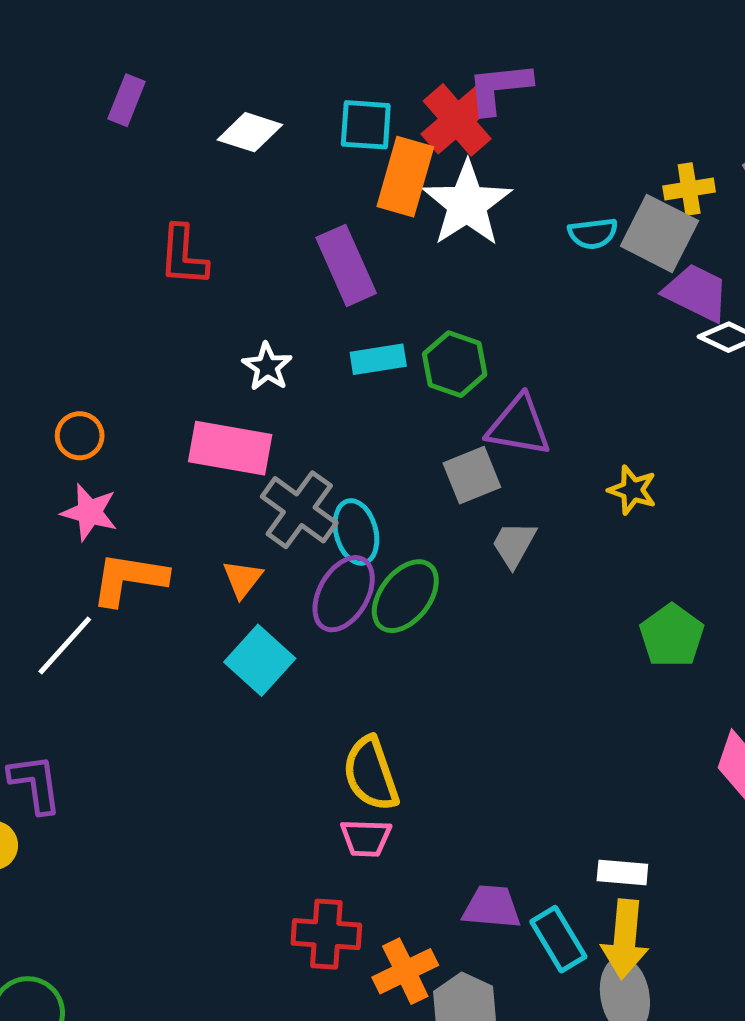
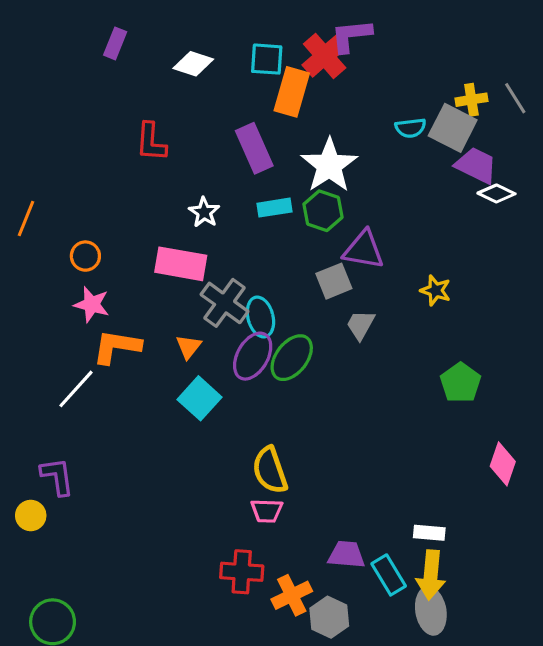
white star: (467, 204) -> (329, 165), moved

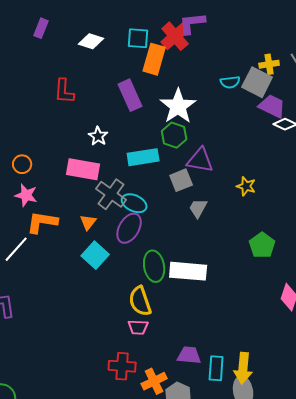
cyan rectangle: (275, 208) -> (143, 157), moved, size x1.4
cyan ellipse: (260, 317) -> (134, 203), turned -50
green ellipse: (292, 358) -> (154, 266), moved, turned -48
white rectangle: (429, 533) -> (188, 271), moved, size x1.8
cyan rectangle: (389, 575) -> (216, 368), turned 35

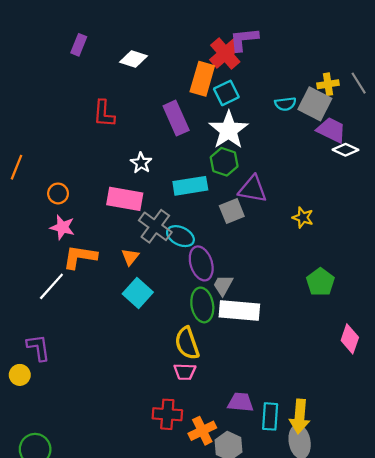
cyan square: (138, 38) -> (226, 93), moved, turned -30
gray trapezoid: (198, 208) -> (223, 285), moved
purple ellipse: (129, 228) -> (201, 263), moved, turned -48

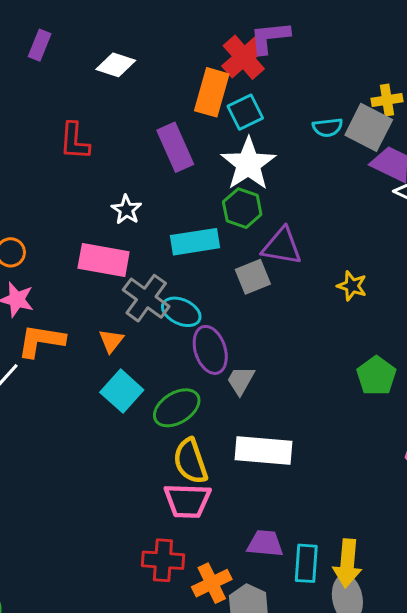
green ellipse: (202, 305) -> (177, 408), moved, turned 68
white rectangle: (239, 310) -> (264, 450), moved
pink trapezoid: (185, 372) -> (187, 501), size x1.5

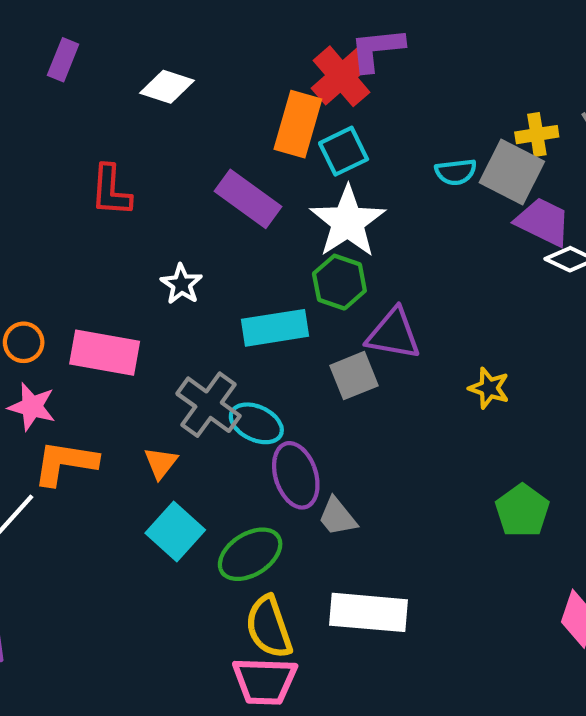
purple rectangle: (175, 147) -> (248, 199), turned -30
pink rectangle: (104, 260) -> (105, 353), moved
gray trapezoid: (241, 380) -> (337, 517), turned -68

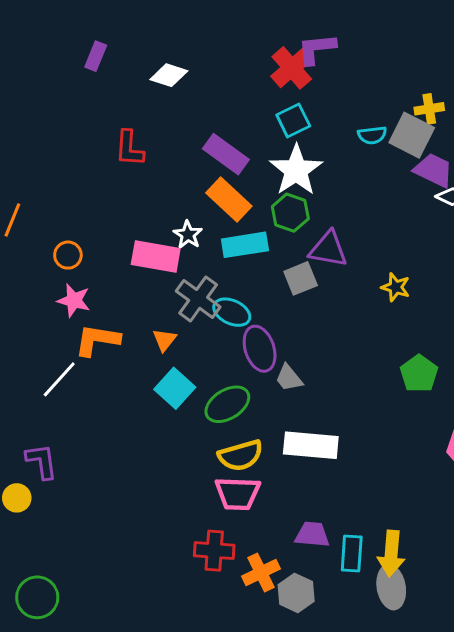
orange rectangle: (298, 124) -> (229, 199), moved, turned -63
white star: (181, 284) -> (188, 235), moved
pink rectangle: (105, 353) -> (156, 257), moved
yellow semicircle: (269, 627) -> (241, 455), turned -87

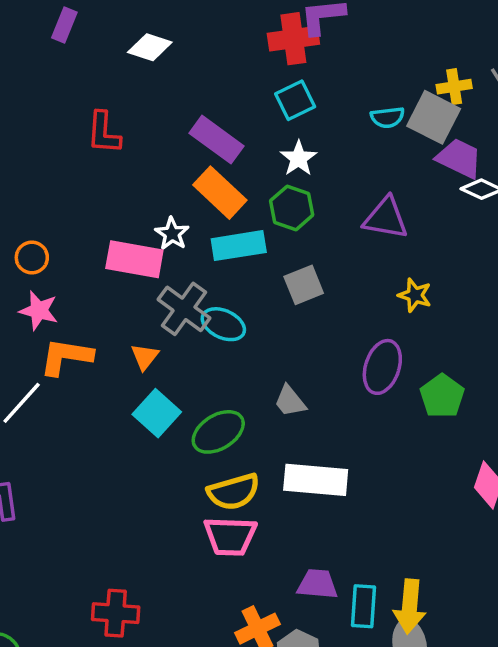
red cross: (292, 68) -> (293, 39), turned 33
white star: (296, 170) -> (299, 158), size x0.6
purple triangle: (328, 249) -> (386, 218), moved
purple ellipse: (260, 349) -> (382, 367), moved, turned 36
red cross: (214, 551) -> (116, 613), moved

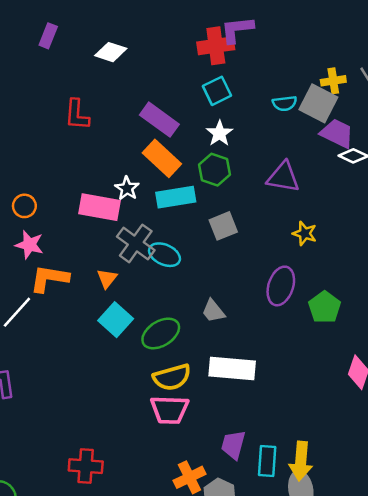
purple trapezoid: (317, 584) -> (233, 445), turned -80

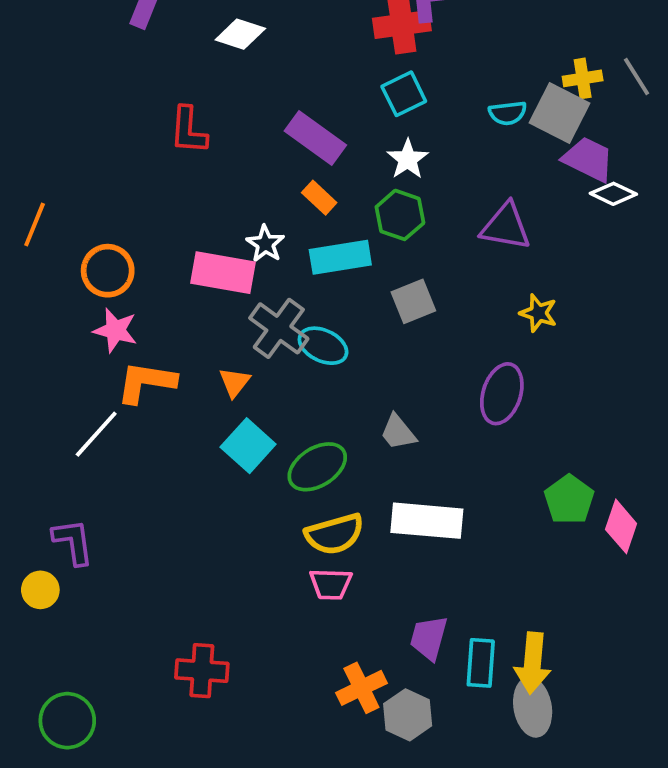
orange rectangle: (162, 158) -> (319, 198), size x0.6
orange circle: (24, 206) -> (108, 271), size x1.4
green pentagon: (325, 307) -> (569, 500), moved
pink trapezoid: (169, 410) -> (331, 584), size x0.7

